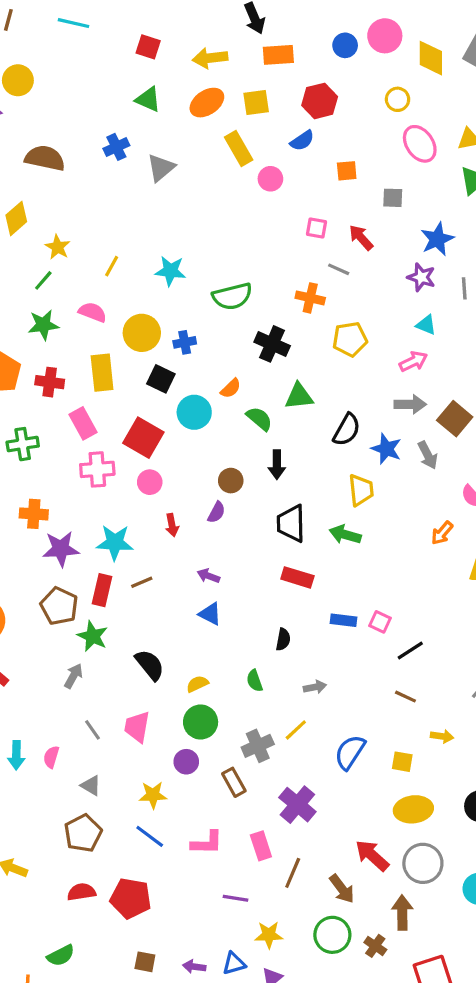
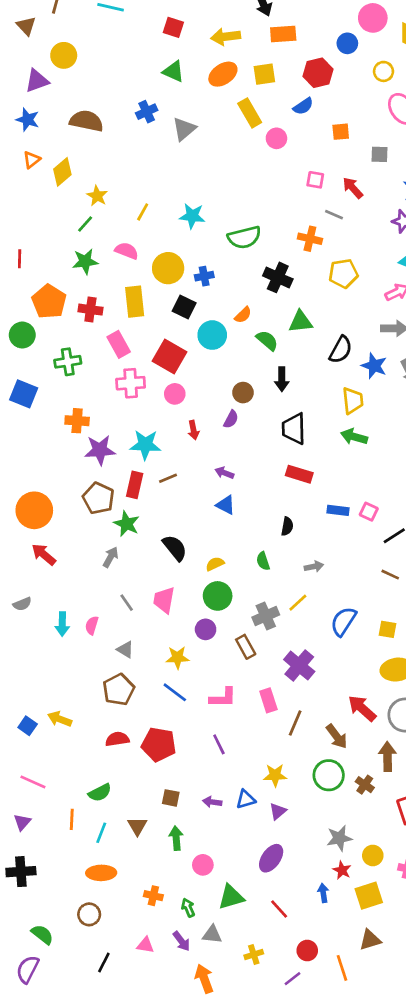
blue circle: (345, 45) -> (347, 43), moved
green arrow: (345, 535) -> (354, 437), moved
purple line: (235, 898) -> (219, 744), moved, turned 55

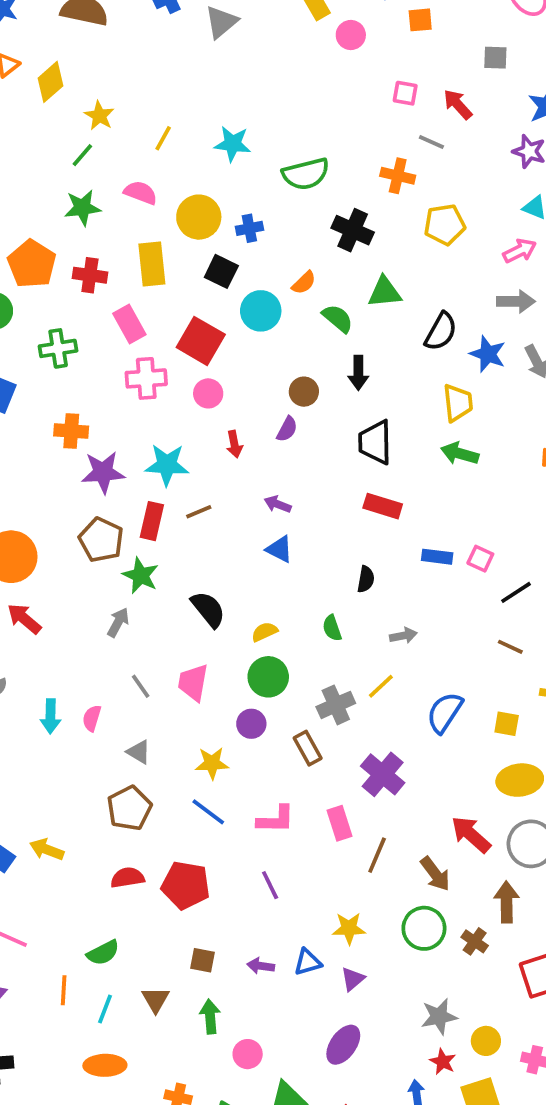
orange square: (341, 132) -> (420, 20), moved

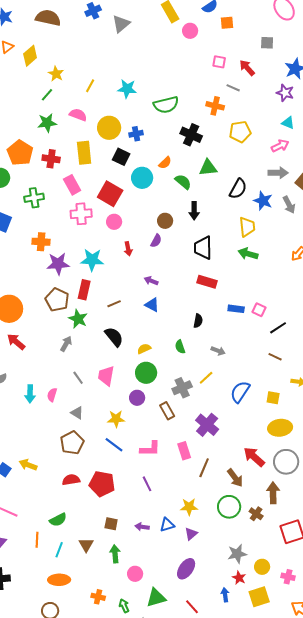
brown line: (199, 512) -> (114, 304), moved
gray arrow: (403, 636) -> (218, 351), turned 32

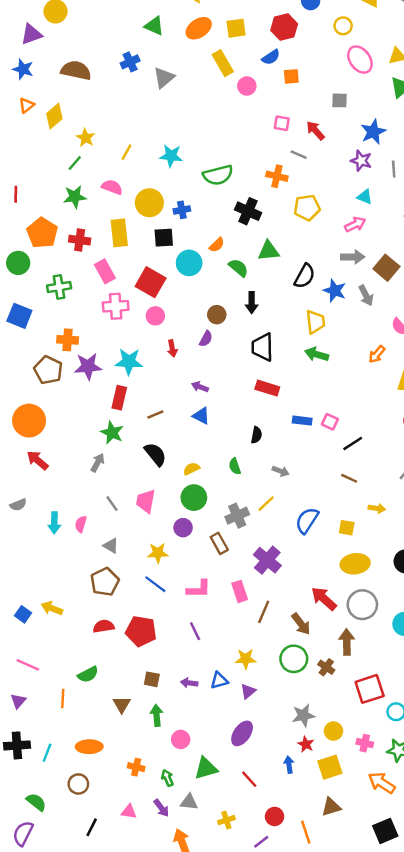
black square: (121, 157) -> (164, 238), turned -30
brown pentagon: (57, 300) -> (48, 370), moved
cyan line: (59, 550) -> (47, 753), moved

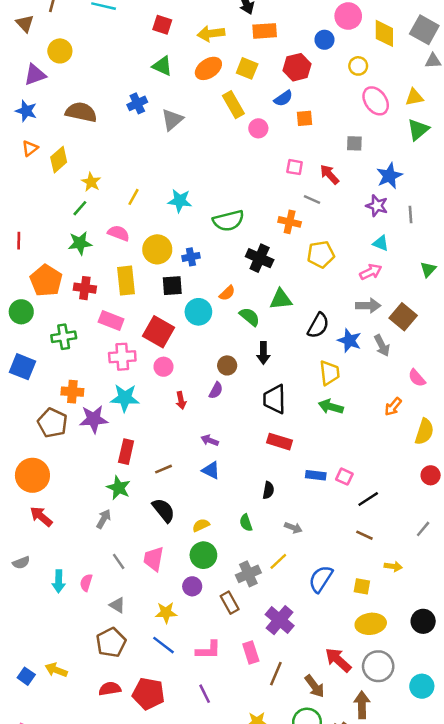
yellow square: (236, 28) -> (247, 68), turned 30
pink rectangle: (105, 271) -> (111, 321), turned -40
cyan star: (129, 362) -> (125, 398), moved

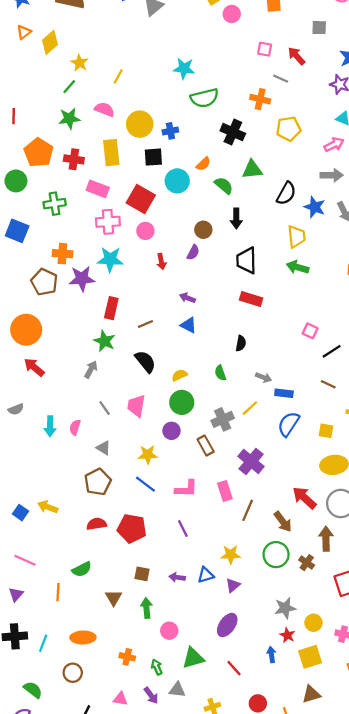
cyan star: (180, 201) -> (184, 68), moved
blue rectangle: (316, 475) -> (284, 393), moved

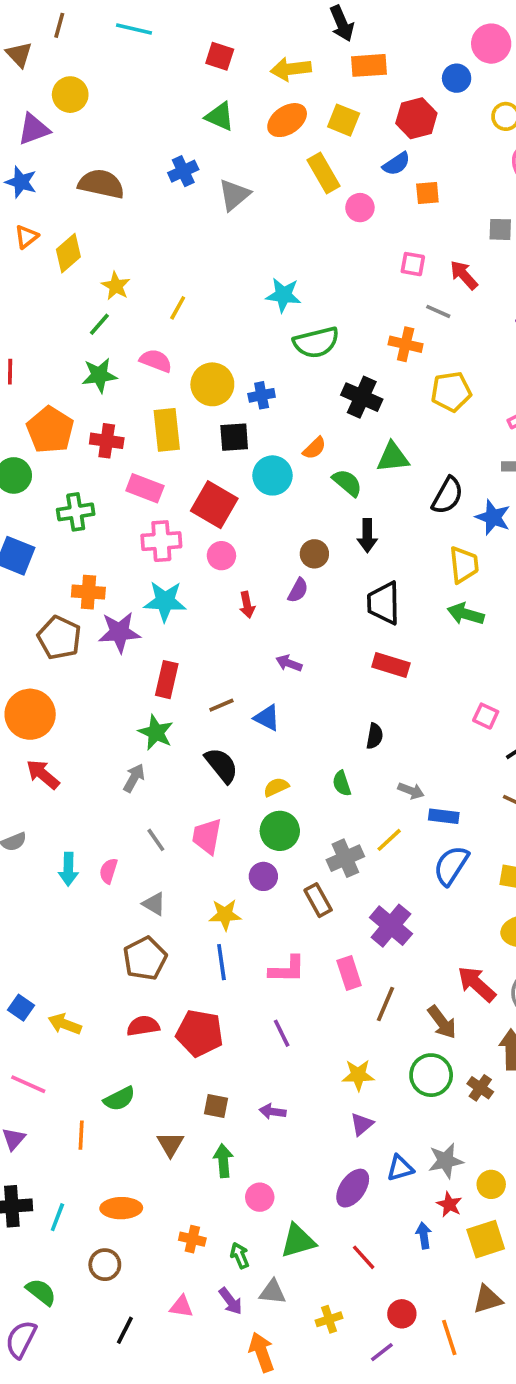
blue triangle: (189, 325) -> (267, 718), moved
blue line: (145, 484) -> (221, 962), turned 45
yellow arrow: (48, 507) -> (65, 1024), moved
blue triangle: (206, 575) -> (400, 1168), moved

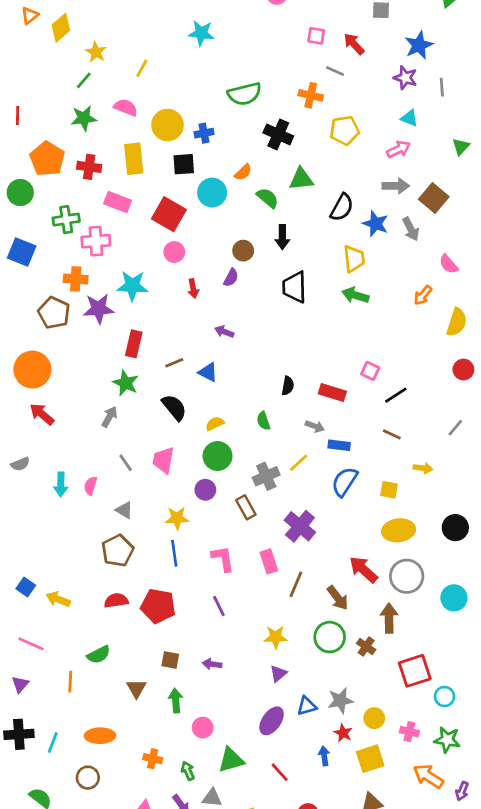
cyan star: (283, 295) -> (201, 33), moved
pink cross: (161, 541) -> (96, 241), moved
red rectangle: (391, 665) -> (332, 393), moved
pink L-shape: (287, 969) -> (223, 559), turned -100

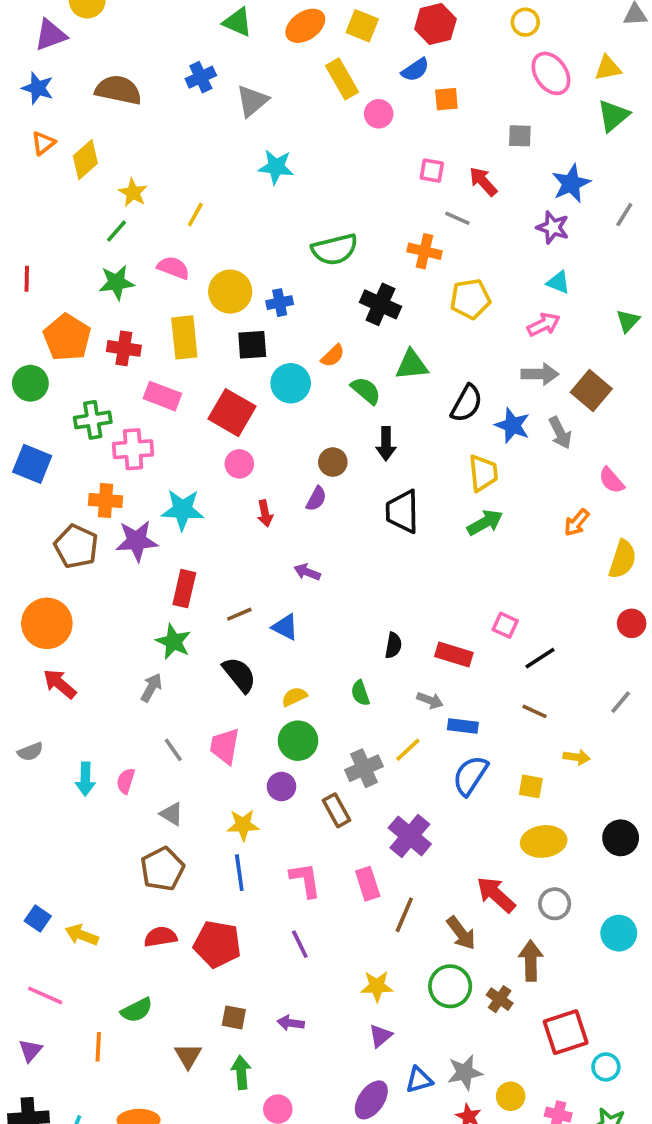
gray line: (442, 87) -> (624, 215), moved, turned 36
green arrow: (355, 295) -> (485, 523), turned 135
gray circle: (407, 576) -> (555, 904), size x0.7

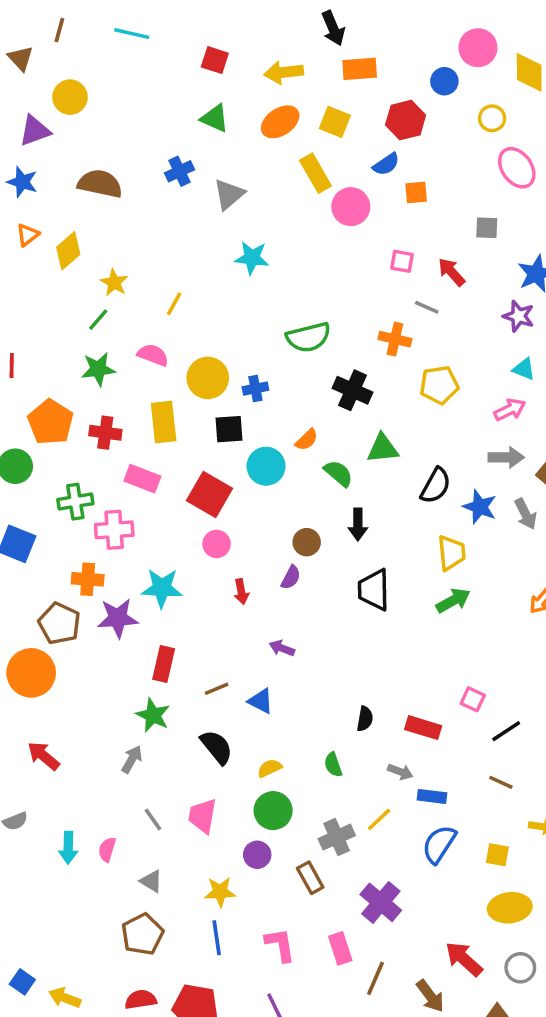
pink circle: (379, 114) -> (351, 207), size x1.4
orange circle: (47, 623) -> (31, 673), moved

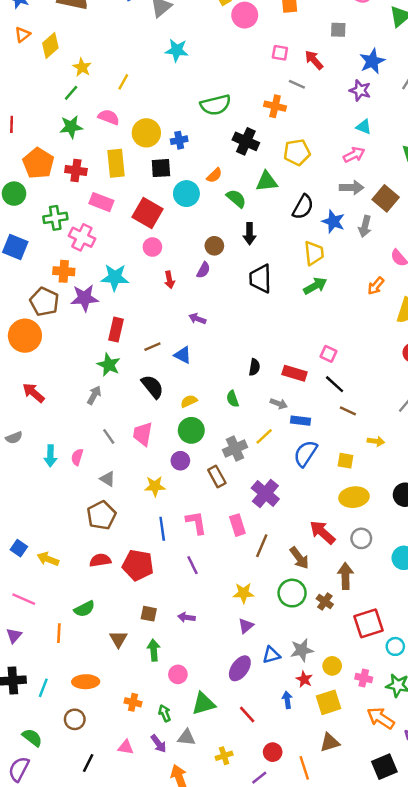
yellow pentagon: (439, 385) -> (297, 152), moved
gray arrow: (526, 514) -> (365, 226), turned 40
pink cross: (114, 530) -> (82, 237), turned 30
black line: (506, 731) -> (335, 384), moved, turned 75
blue line: (217, 938) -> (162, 529), moved

